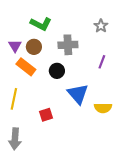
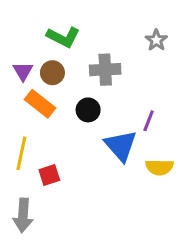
purple line: (102, 62) -> (149, 121), moved
red square: (46, 115) -> (49, 175), moved

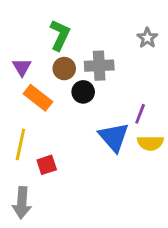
green L-shape: (63, 37) -> (60, 35), turned -92
brown circle: (52, 73) -> (64, 69), moved
black circle: (88, 110) -> (83, 92), moved
yellow semicircle: (159, 167) -> (150, 143), moved

